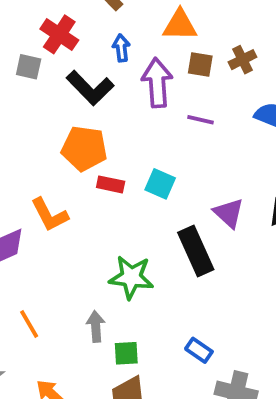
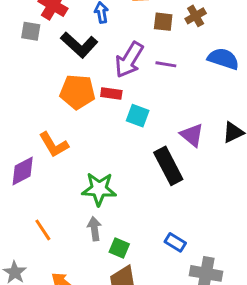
purple arrow: (157, 83) -> (129, 60), moved, turned -141
red rectangle: (111, 184) -> (111, 93), moved
green star: (131, 277) -> (99, 189), moved
green square: (126, 353) -> (119, 248), turned 30

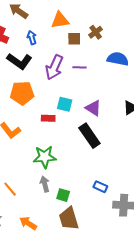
red rectangle: (111, 93) -> (48, 118), moved
purple triangle: (192, 135) -> (93, 108), moved

